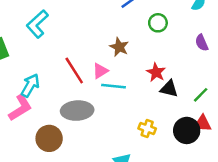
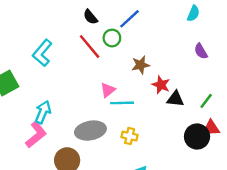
green circle: (158, 23) -> (112, 38), moved
brown star: (119, 47) -> (141, 65), moved, turned -30
red line: (74, 70) -> (90, 47), moved
yellow cross: (147, 128) -> (130, 136), moved

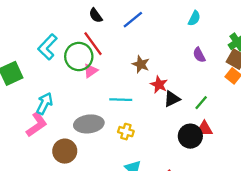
green circle: (112, 38) -> (79, 56), moved, size x1.6
brown star: (141, 65) -> (141, 64), turned 30
pink triangle: (108, 90) -> (91, 71), moved
black triangle: (175, 99) -> (172, 99), turned -36

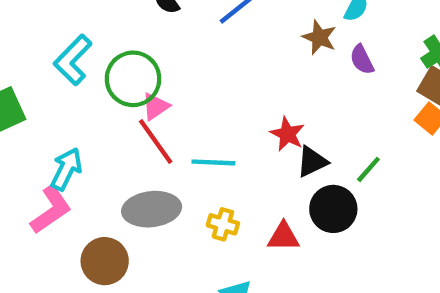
red line: (93, 44) -> (156, 141), moved
purple semicircle: (199, 55) -> (362, 60), moved
brown star: (141, 64) -> (319, 37), moved
red triangle: (204, 129) -> (283, 237), moved
black circle: (190, 136) -> (333, 209), moved

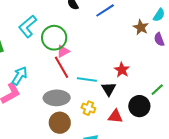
black triangle: (312, 162) -> (109, 89), moved, turned -42
brown circle: (105, 261) -> (60, 123), moved

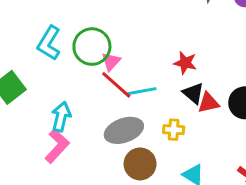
red star: (122, 70) -> (185, 63), moved
cyan line: (87, 79) -> (142, 91), moved
red triangle: (115, 116) -> (208, 103), moved

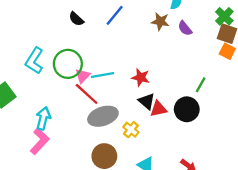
cyan line: (142, 91) -> (103, 75), moved
gray ellipse: (124, 130) -> (103, 116), moved
yellow cross: (174, 130) -> (131, 130), turned 35

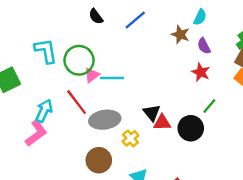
cyan L-shape: (34, 61) -> (46, 51), turned 128
red star: (141, 77) -> (201, 72), moved
red line: (87, 94) -> (77, 102), moved

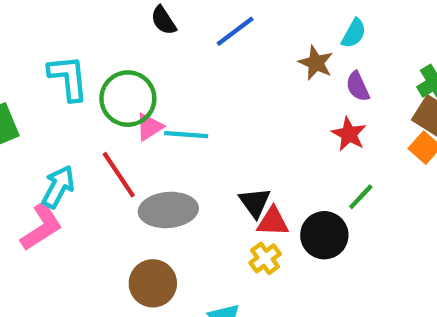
yellow cross: (131, 138) -> (265, 258), moved

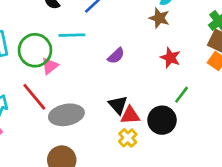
brown star: (316, 63) -> (159, 18), moved
purple semicircle: (358, 86) -> (116, 56), moved, turned -102
cyan line: (186, 135) -> (72, 35), moved

